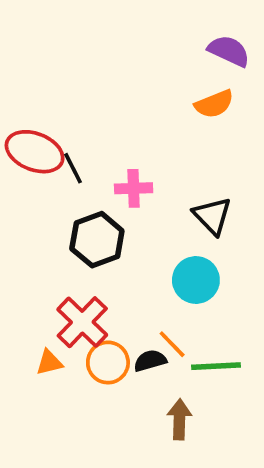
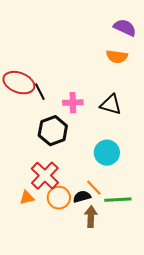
orange semicircle: (214, 104) -> (117, 57), turned 30
black triangle: (212, 216) -> (111, 105), moved, turned -30
brown arrow: (179, 419) -> (91, 217), moved

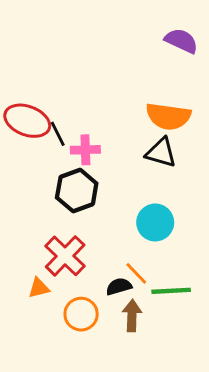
orange semicircle: (117, 57) -> (168, 116), moved, size x1.4
pink cross: (73, 103) -> (85, 150), moved
orange circle: (59, 198) -> (81, 314), moved

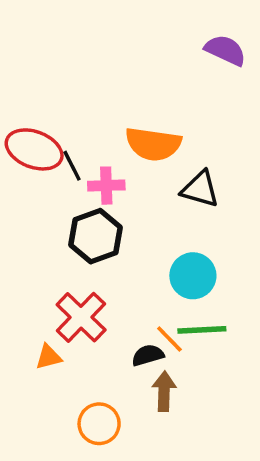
orange semicircle: (168, 116) -> (153, 144), moved
green line: (171, 291) -> (202, 330), moved
orange circle: (81, 314) -> (99, 424), moved

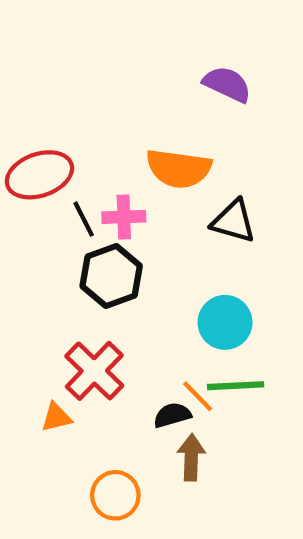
purple semicircle: (225, 50) -> (227, 84), moved
red ellipse: (34, 149) -> (39, 175), turned -40
black line: (72, 166) -> (84, 219), moved

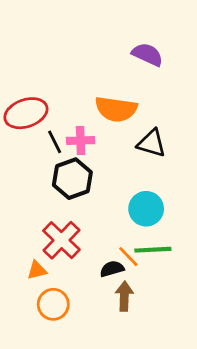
orange circle: (115, 495) -> (53, 304), moved

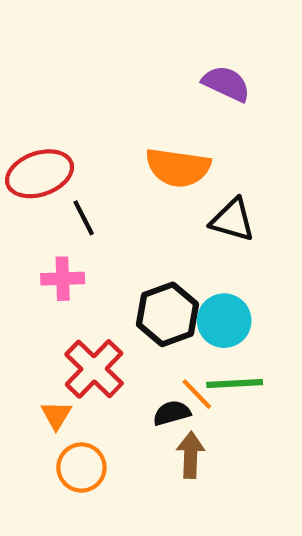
pink cross: (81, 140) -> (63, 279), moved
black hexagon: (72, 179) -> (167, 314), moved
orange triangle: (37, 270) -> (56, 415), turned -45

